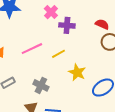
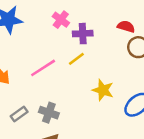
yellow line: (59, 54) -> (76, 59), moved
gray cross: (41, 85) -> (49, 113), moved

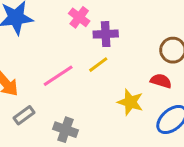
red semicircle: (126, 27) -> (161, 81), moved
gray rectangle: (19, 114) -> (24, 115), moved

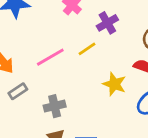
purple cross: (106, 34) -> (107, 23), moved, turned -30
gray cross: (65, 130) -> (55, 106), turned -35

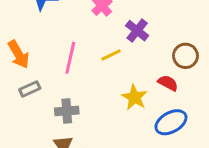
purple cross: (107, 23) -> (137, 31), turned -30
pink line: (50, 57) -> (70, 58), turned -56

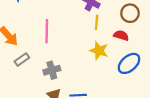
yellow line: (111, 55) -> (97, 22), moved, turned -48

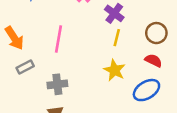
red semicircle: (121, 35) -> (153, 60), moved

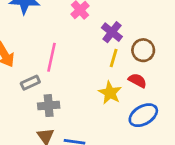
brown circle: (156, 33) -> (143, 50), moved
red semicircle: (153, 60) -> (137, 80), moved
gray rectangle: (25, 67) -> (30, 83), moved

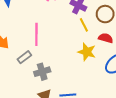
yellow line: (114, 58) -> (84, 25), turned -32

